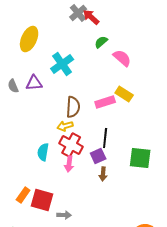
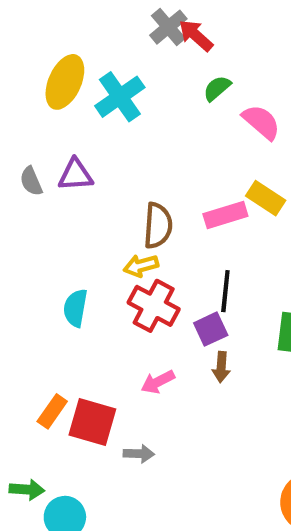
cyan cross: (62, 64) -> (120, 97), moved
cyan semicircle: (43, 152) -> (75, 308), moved
pink arrow: (69, 164) -> (158, 382), moved, turned 56

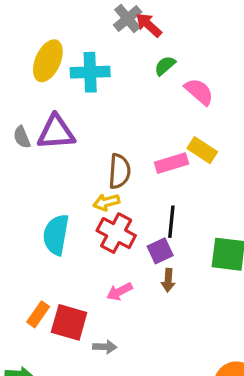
cyan cross: (120, 97) -> (90, 72), turned 33
purple triangle: (75, 175) -> (56, 132), size x1.4
cyan semicircle: (75, 308) -> (56, 235), size x1.4

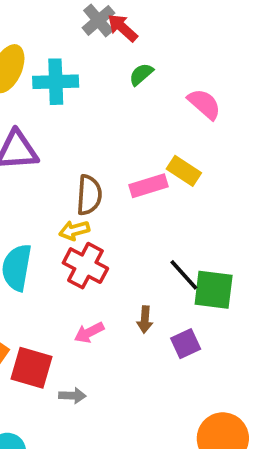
pink semicircle: (199, 92) -> (204, 104), moved
black line: (171, 222) -> (184, 275), moved, turned -48
purple square: (160, 251) -> (186, 344), moved

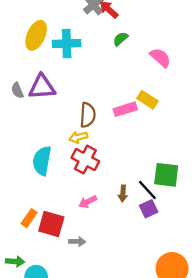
black line: (184, 275) -> (147, 190), moved

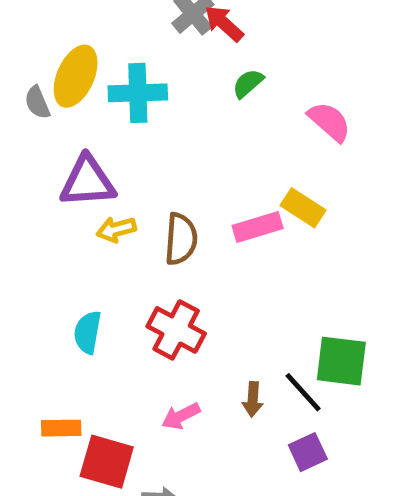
gray semicircle: (17, 90) -> (37, 102), moved
yellow arrow: (78, 137) -> (116, 229), moved
cyan semicircle: (42, 161) -> (88, 332), size x0.7
purple square: (149, 209) -> (308, 452), moved
orange rectangle: (29, 218) -> (61, 428), moved, turned 54

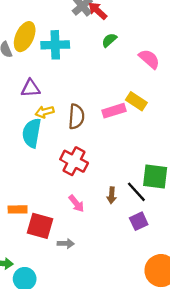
purple triangle: (88, 181) -> (31, 88), size x0.7
cyan semicircle: (88, 332) -> (32, 133), moved, size x1.4
pink arrow: (181, 416) -> (76, 204), turned -102

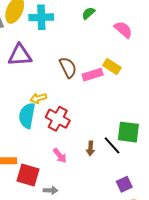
purple triangle: (31, 88) -> (20, 55), size x1.4
yellow arrow: (45, 112) -> (38, 98), moved
brown semicircle: (76, 117) -> (68, 67), moved, turned -30
cyan semicircle: (32, 133) -> (27, 116), moved
purple square: (139, 221) -> (124, 184), moved

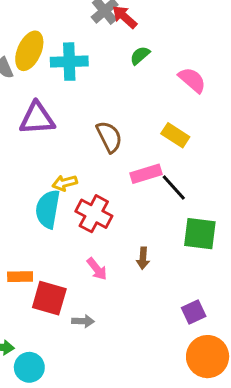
pink rectangle: (93, 75) -> (146, 174), moved
black line: (112, 145) -> (174, 188), moved

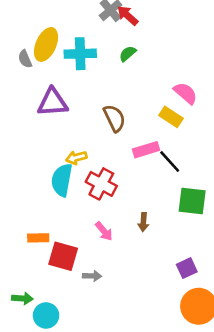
green semicircle: (140, 55) -> (128, 54), moved
pink semicircle: (192, 80) -> (185, 93), moved

